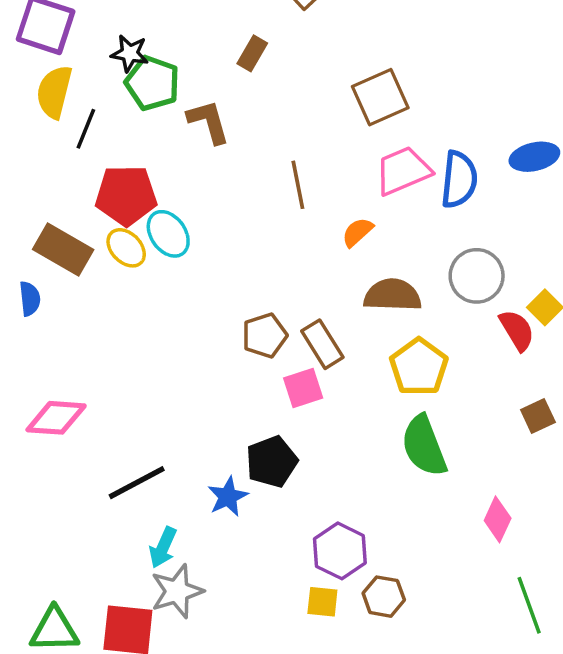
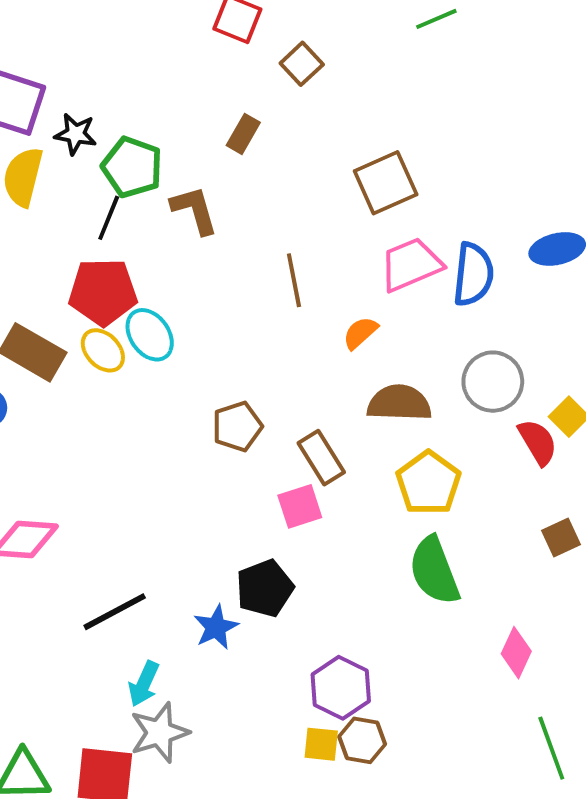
black star: (130, 53) -> (76, 134), moved
black line: (86, 129) -> (109, 218), moved
brown pentagon: (265, 335) -> (237, 426), moved
brown hexagon: (384, 597) -> (362, 740), moved

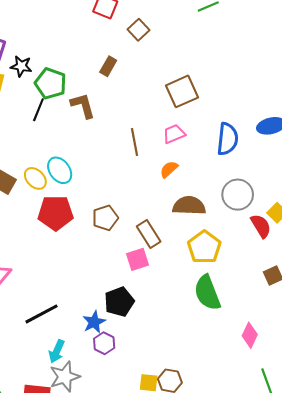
pink trapezoid: (411, 265) -> (174, 134), moved, size x0.7
red pentagon: (103, 292) -> (56, 213), moved
purple hexagon: (341, 688) -> (104, 343), moved, size x0.7

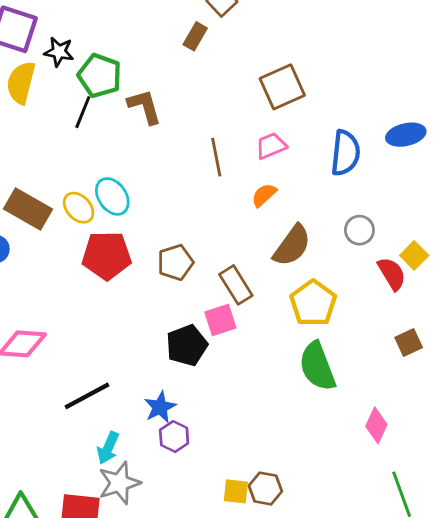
brown rectangle: (108, 66) -> (195, 36), moved
gray circle: (238, 195) -> (359, 230), size x0.7
brown semicircle: (189, 206) -> (292, 246), turned 124
black pentagon: (119, 302) -> (187, 345), moved

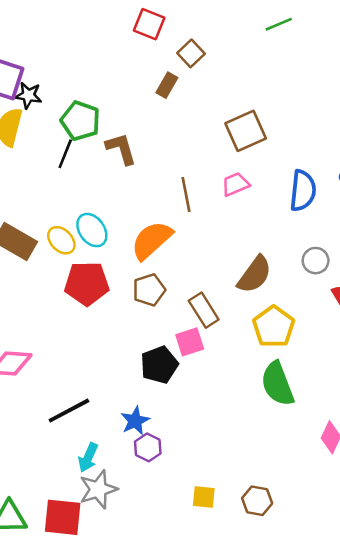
black star: (59, 52) -> (28, 95), moved
orange semicircle: (264, 195) -> (152, 240), moved, size x1.8
brown hexagon: (265, 489) -> (257, 501), moved

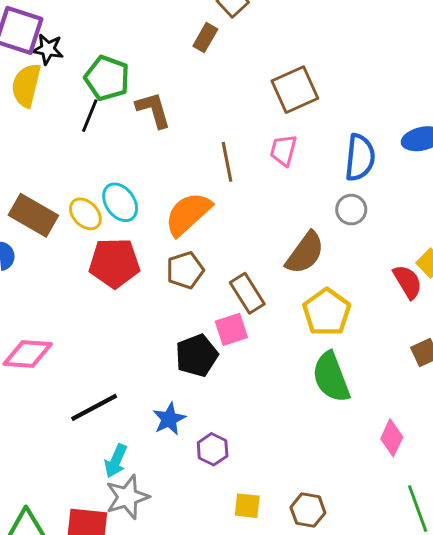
pink trapezoid: (235, 184) -> (283, 150), turned -52
gray circle: (316, 261) -> (351, 210), moved
purple hexagon: (148, 447) -> (213, 449), moved

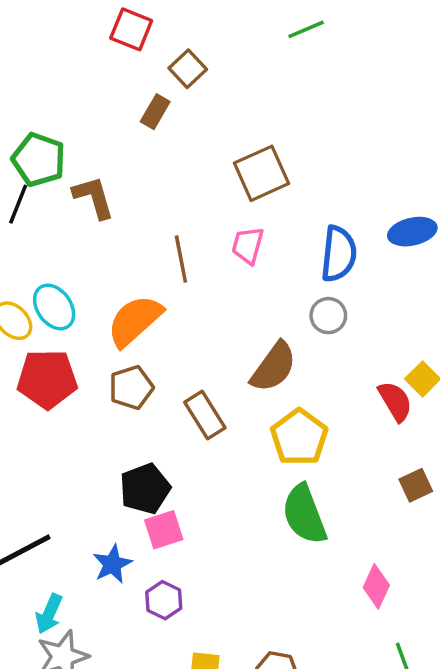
pink square: (231, 329) -> (164, 530), moved

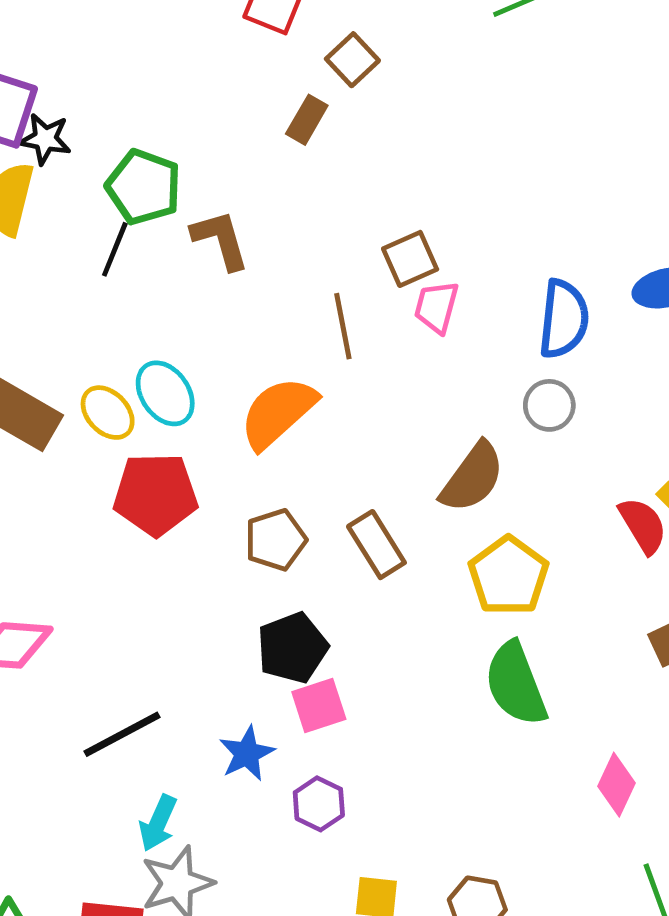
brown square: (261, 173) -> (410, 259), moved, size x0.7
brown pentagon: (131, 388) -> (276, 540), moved

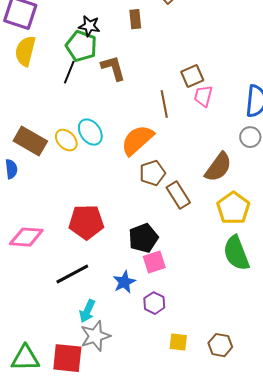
brown rectangle: (307, 120) -> (135, 19), moved, turned -36
black star: (45, 139) -> (89, 26), moved
red pentagon: (156, 494) -> (86, 222), moved
brown pentagon: (276, 540) -> (152, 173), moved

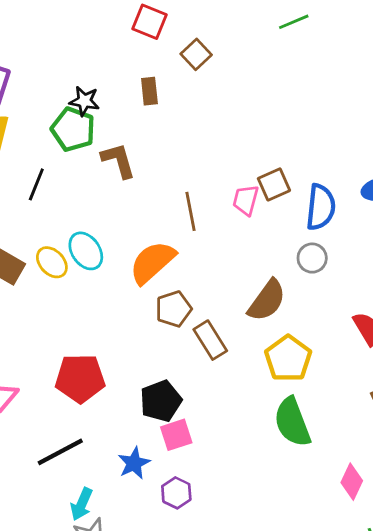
black line: (69, 72) -> (36, 184), moved
brown square: (192, 76) -> (274, 184), moved

